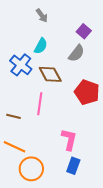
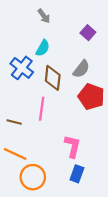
gray semicircle: (76, 53) -> (81, 69), moved
brown diamond: (50, 74) -> (53, 78), turned 35

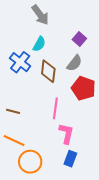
gray arrow: (44, 16) -> (40, 15), size x1.5
purple square: (88, 33) -> (79, 39), moved
pink line: (42, 109) -> (55, 108), moved

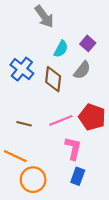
cyan semicircle: (39, 44) -> (61, 49), moved
red pentagon: (83, 88) -> (92, 117), moved
pink line: (55, 108) -> (61, 120), turned 60
brown line: (13, 111) -> (24, 124), moved

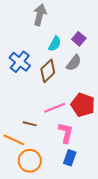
gray arrow: (44, 17) -> (40, 15), turned -130
brown diamond: (53, 79) -> (48, 71), turned 40
brown line: (24, 124) -> (30, 124), moved

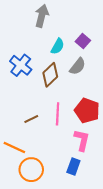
pink line: (55, 108) -> (58, 114), turned -65
brown line: (30, 124) -> (31, 119), moved, turned -40
pink L-shape: (66, 133) -> (82, 140), moved

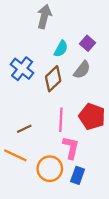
brown line: (31, 119) -> (24, 129), moved
pink L-shape: (82, 140) -> (71, 148), moved
orange circle: (31, 170) -> (50, 169), moved

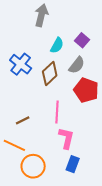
red pentagon: (92, 116) -> (86, 90), moved
orange circle: (50, 169) -> (33, 166), moved

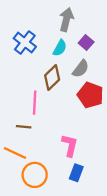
gray arrow: (41, 15) -> (66, 20), moved
blue cross: (21, 64) -> (25, 43), moved
pink line: (57, 112) -> (35, 103), moved
brown line: (23, 120) -> (24, 127), turned 32

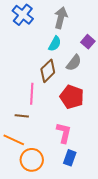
blue cross: (25, 43) -> (23, 15), moved
purple square: (86, 43) -> (88, 42), moved
red pentagon: (90, 95) -> (72, 97), moved

